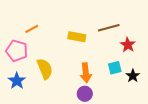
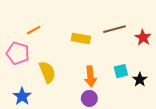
red star: (128, 45) -> (143, 37), moved
blue star: (17, 81) -> (22, 96), moved

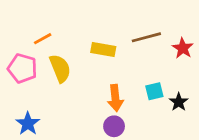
yellow semicircle: (47, 72) -> (60, 68), moved

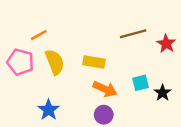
yellow rectangle: (103, 49) -> (94, 62), moved
orange arrow: (115, 98) -> (105, 89), turned -60
blue star: (28, 124) -> (49, 110), moved

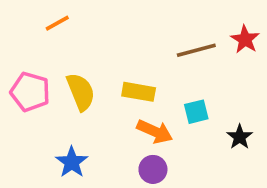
orange line: (39, 35) -> (57, 23), moved
red star: (166, 44) -> (245, 39), moved
cyan square: (140, 83) -> (196, 112), moved

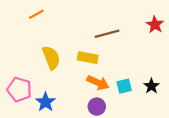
brown line: (196, 50) -> (107, 34), moved
pink pentagon: (30, 92) -> (19, 89), moved
cyan square: (196, 112) -> (124, 86), moved

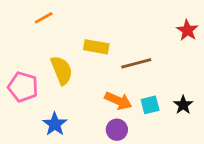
brown line: (107, 34) -> (136, 63), moved
yellow rectangle: (88, 58) -> (96, 47), moved
pink pentagon: (19, 89) -> (23, 87), moved

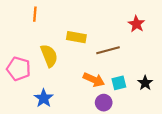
orange line: (44, 18) -> (35, 14), turned -56
red star: (187, 30) -> (136, 24), moved
purple circle: (117, 130) -> (104, 103), moved

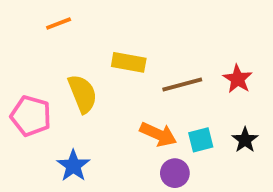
orange line: (35, 14) -> (59, 24), turned 64
red star: (136, 24) -> (238, 79), moved

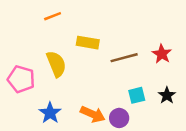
orange line: (59, 24) -> (53, 16), moved
orange arrow: (158, 134) -> (93, 114), moved

